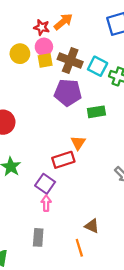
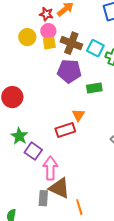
purple square: (45, 184) -> (33, 151), moved
pink arrow: (46, 203) -> (50, 168), size x1.6
brown triangle: (92, 226) -> (59, 188), moved, size x1.6

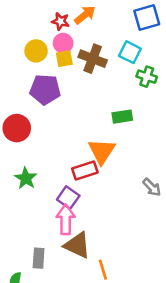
cyan square: (95, 48) -> (130, 52), moved
purple pentagon: (69, 71) -> (45, 90), moved
orange triangle: (78, 115) -> (102, 151), size x1.6
purple square: (33, 151) -> (68, 198), moved
gray rectangle: (43, 198) -> (39, 258), moved

